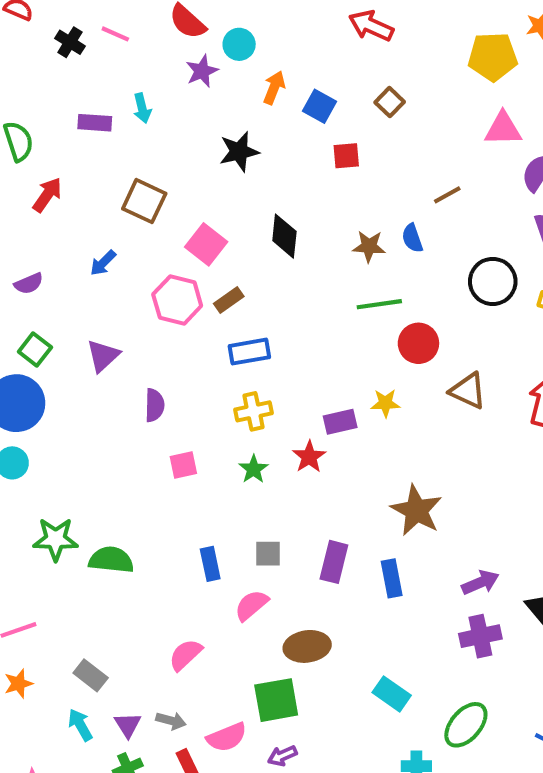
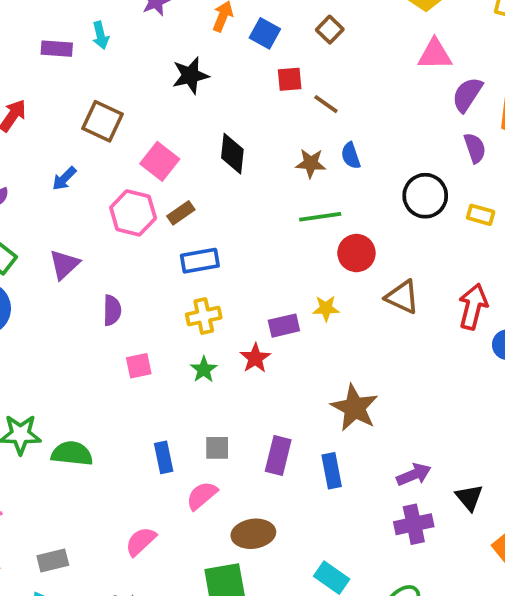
brown line: (447, 195) -> (326, 104), moved, turned 64
gray rectangle: (91, 675) -> (53, 560), turned -52

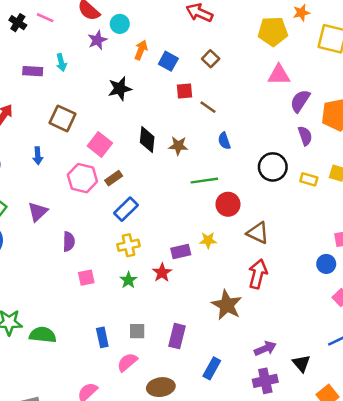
brown star: (311, 163) -> (178, 146), moved
blue arrow: (64, 179) -> (38, 156), turned -49
blue rectangle: (200, 261) -> (126, 209), turned -35
red arrow: (473, 306) -> (258, 274), moved
blue rectangle: (332, 471) -> (212, 368), moved, turned 40

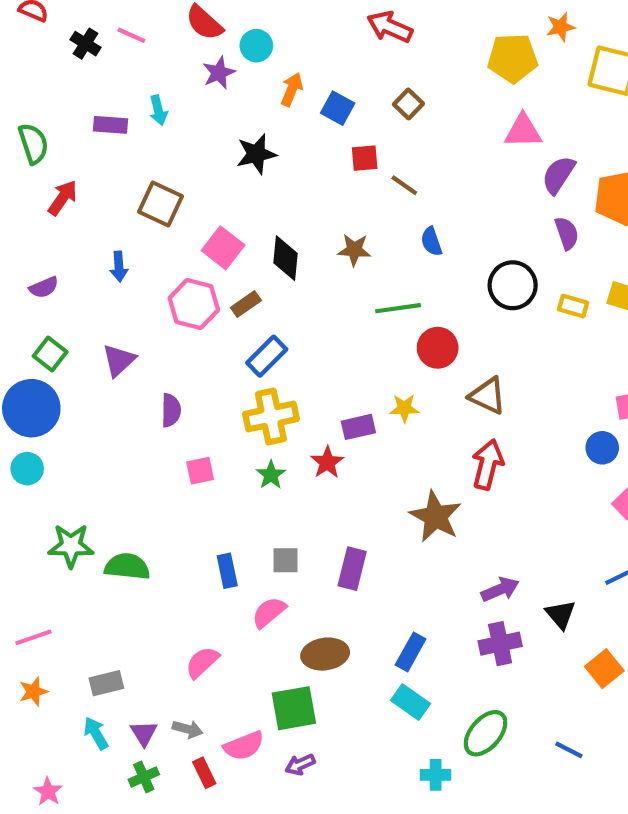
black diamond: (147, 140) -> (286, 258), moved
yellow cross: (128, 245) -> (271, 417), size x1.4
blue rectangle: (212, 368) -> (411, 652), moved

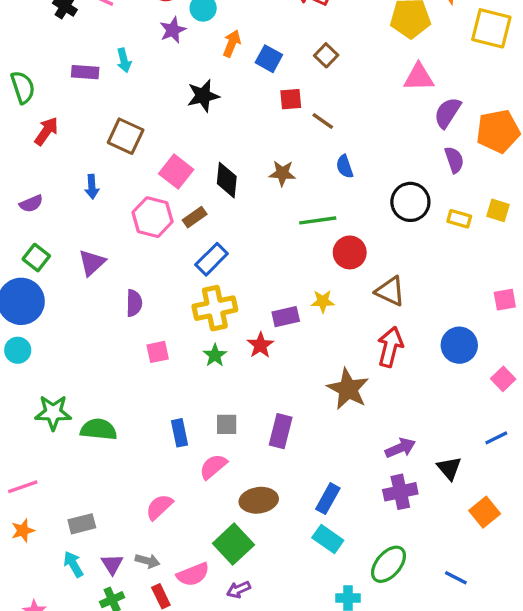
blue circle: (602, 448) -> (459, 345), moved, size x1.4
green square: (294, 708) -> (233, 544), turned -33

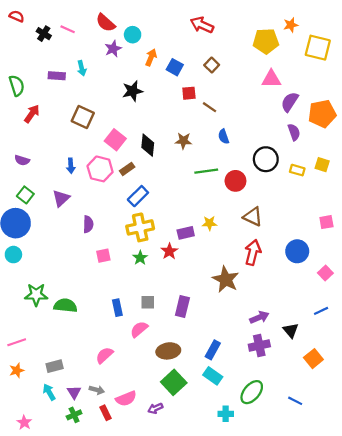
blue arrow: (92, 187) -> (71, 166), moved
purple semicircle: (31, 204) -> (22, 160), turned 40
red circle: (350, 252) -> (235, 181), moved
green square: (233, 544) -> (174, 382), moved

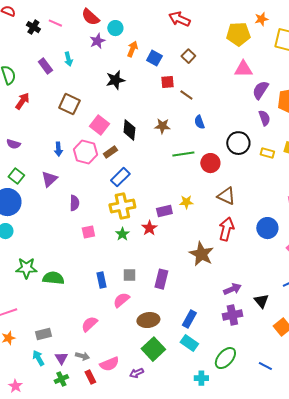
purple rectangle: (57, 76) -> (45, 66), turned 49

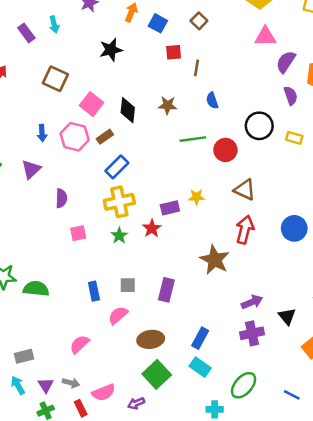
brown line: (186, 95) -> (196, 68), turned 64

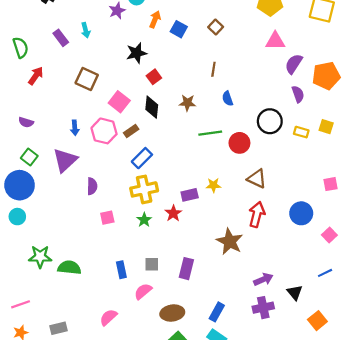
red square: (174, 52) -> (154, 77), moved, turned -32
purple triangle: (31, 169) -> (65, 160), size x1.4

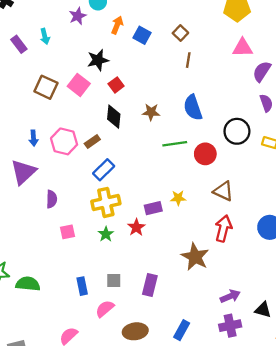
brown line: (213, 69) -> (188, 60), moved
blue semicircle: (228, 98) -> (193, 108), size x1.6
pink square: (119, 102) -> (79, 85), moved
black triangle: (295, 292) -> (263, 310), turned -35

